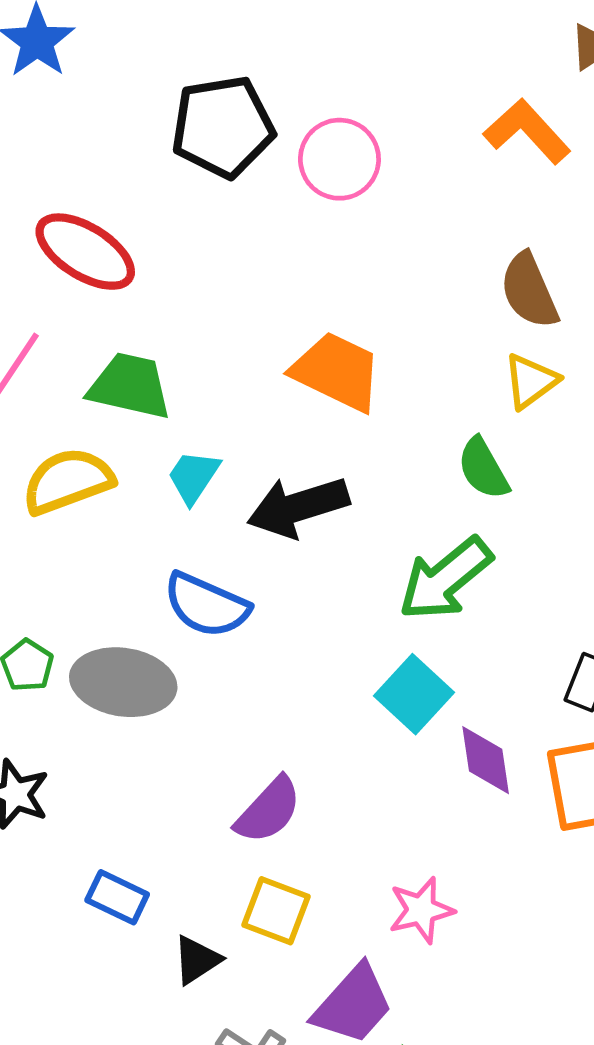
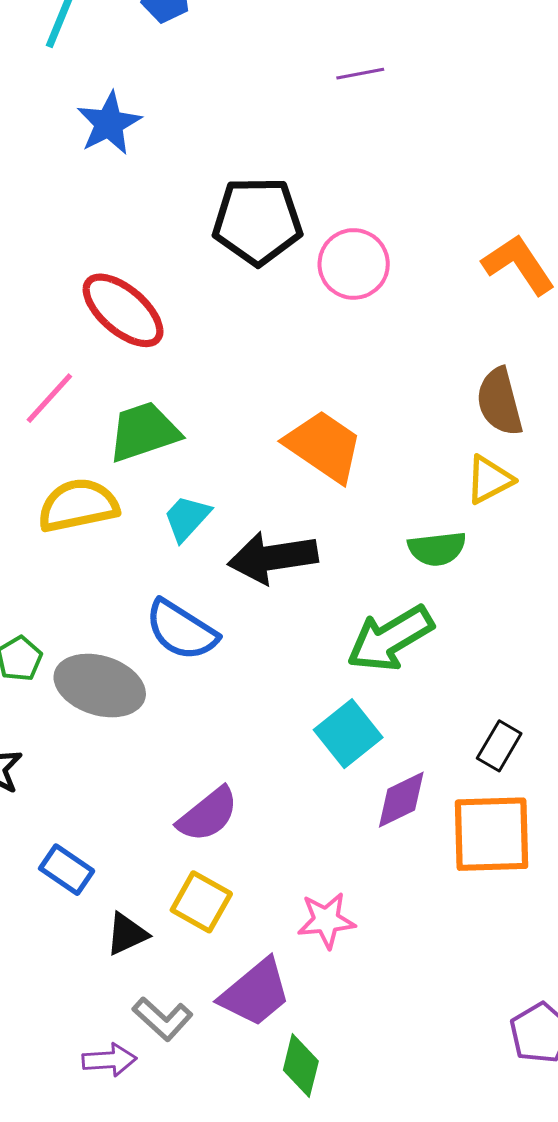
green trapezoid: (130, 386) -> (144, 432), turned -40
green semicircle: (483, 468) -> (437, 549), turned -76
purple diamond: (486, 760) -> (401, 800), turned 64

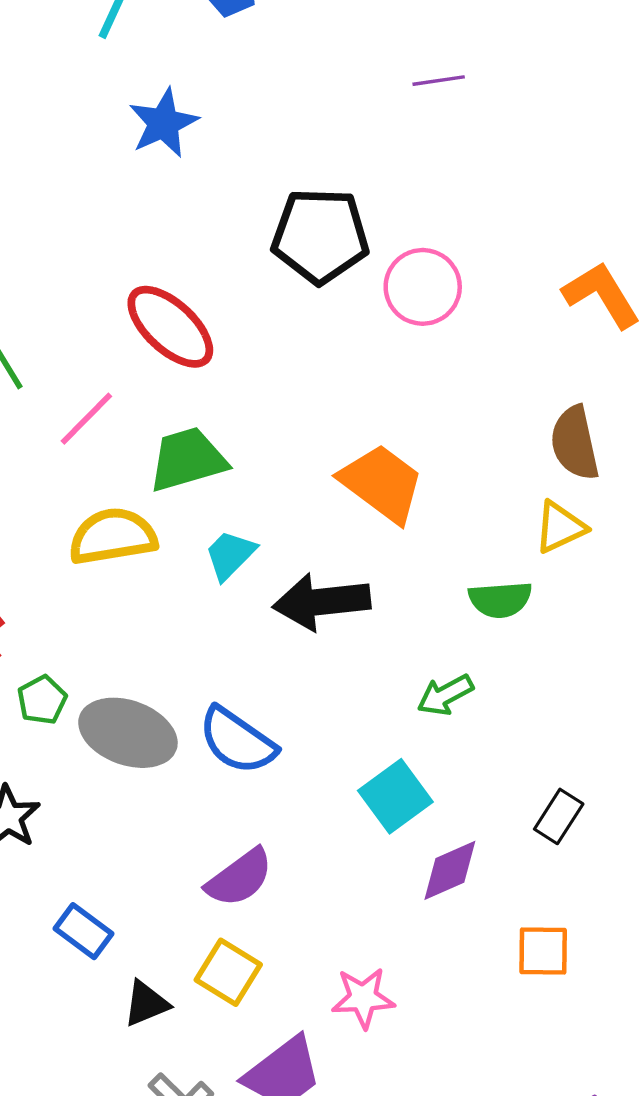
blue semicircle: (181, 630) -> (237, 741), moved
green arrow: (390, 638) -> (445, 695), size x0.6
orange square: (491, 834) -> (543, 951), moved, size x0.6

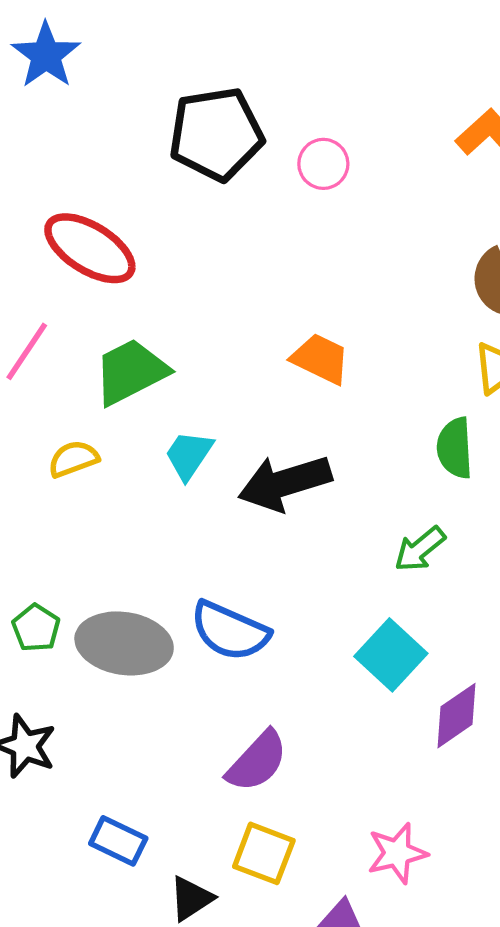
pink circle: (423, 287) -> (323, 164), size x0.7
orange trapezoid: (382, 483) -> (320, 359), size x0.7
yellow semicircle: (113, 536) -> (73, 459), size x0.6
green semicircle: (500, 600) -> (455, 448), turned 102

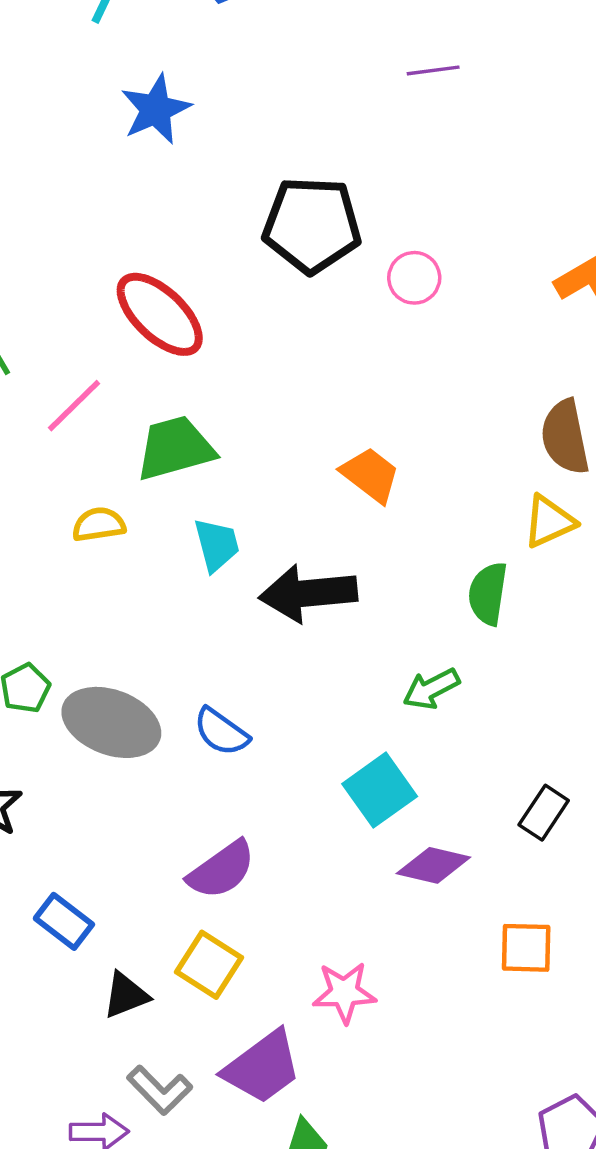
cyan trapezoid: (189, 455) -> (217, 545), turned 120
blue semicircle: (230, 631) -> (221, 732), size x0.7
purple diamond: (457, 716) -> (433, 865), turned 36

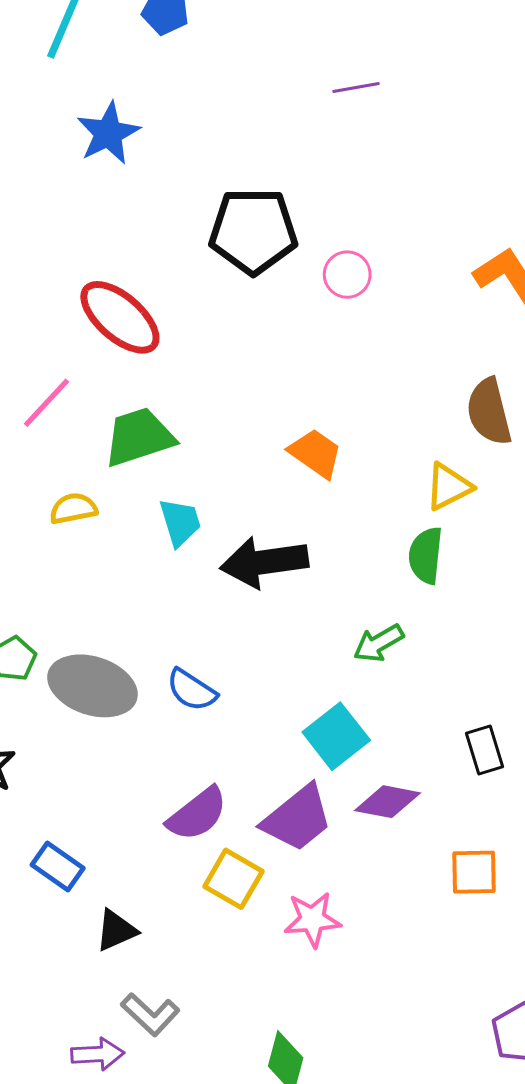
yellow triangle: (549, 521) -> (449, 487), moved
black rectangle: (544, 813) -> (484, 750), turned -48
yellow square: (209, 965) -> (233, 879), moved
purple trapezoid: (262, 1067) -> (297, 818), moved

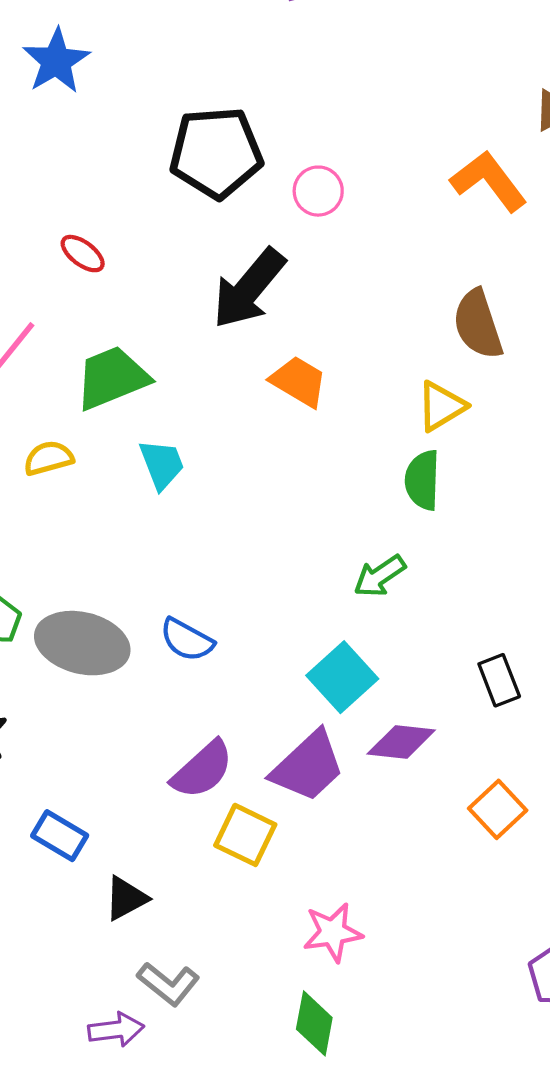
red ellipse: (120, 317) -> (83, 254), size x0.5
black arrow: (264, 562) -> (249, 289), moved, turned -38
orange square: (474, 872) -> (498, 809), turned -38
pink star: (312, 919) -> (333, 932), moved

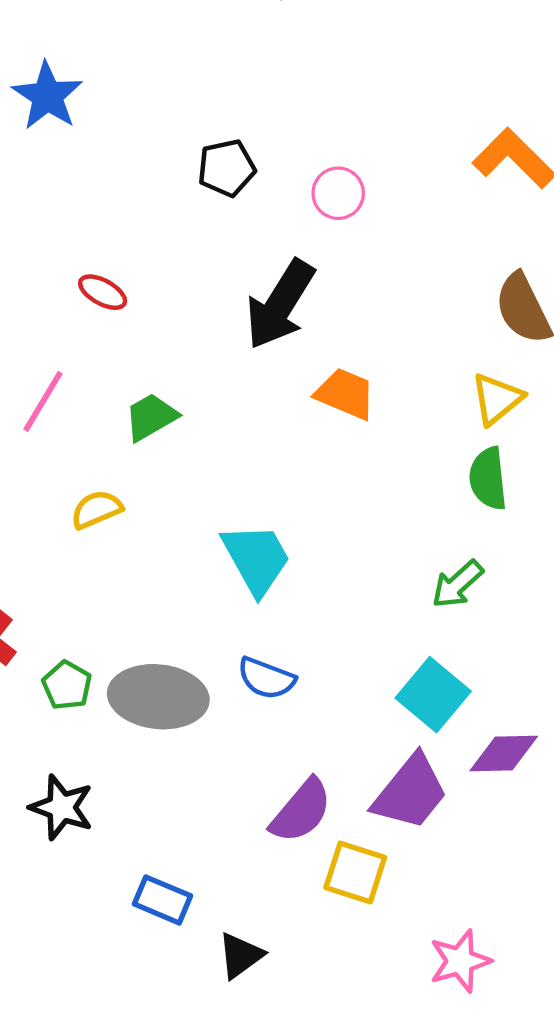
black pentagon: (216, 153) -> (227, 168), size x0.6
green trapezoid: (112, 378) -> (151, 417), size x0.7
cyan trapezoid: (162, 464) -> (256, 559), moved, size x1.4

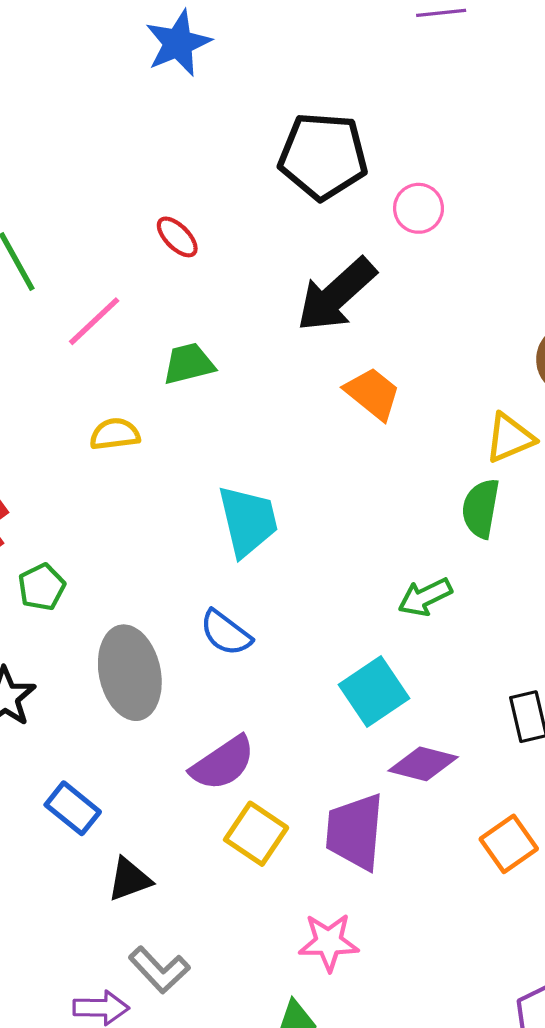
black pentagon: (227, 168) -> (323, 156), size x1.6
gray ellipse: (158, 697) -> (130, 673), moved, turned 56
purple trapezoid: (410, 792) -> (355, 832), moved, turned 130

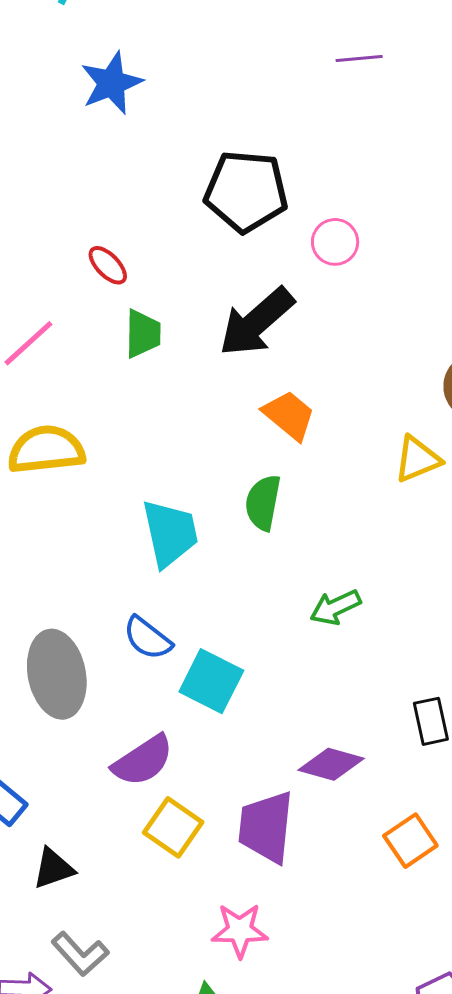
green trapezoid: (189, 364) -> (143, 334), moved, turned 104
yellow semicircle: (115, 434) -> (46, 450), size x1.6
green semicircle: (481, 508) -> (263, 503), moved
cyan square: (374, 692) -> (211, 681), moved, turned -30

